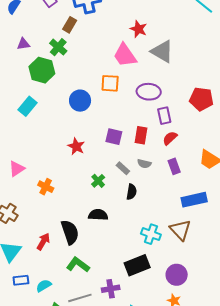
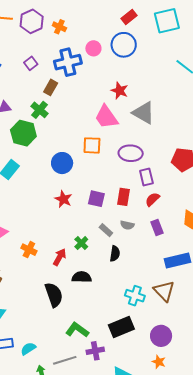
red star: (76, 146) -> (63, 199), moved
red arrow: (43, 242) -> (60, 257), moved
green L-shape: (78, 265) -> (77, 330), moved

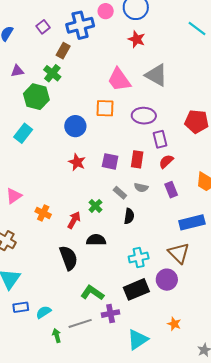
red star: (120, 91) -> (137, 39), moved
cyan cross: (135, 296) -> (139, 258), moved, turned -30
purple circle: (161, 336) -> (167, 280), moved

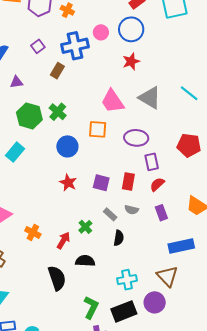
cyan line: (197, 29) -> (189, 93), moved
red star: (137, 39) -> (131, 61), turned 30
purple triangle: (17, 71) -> (17, 82), moved
green cross: (52, 73) -> (58, 112), moved
green L-shape: (92, 293) -> (91, 307), moved, turned 80

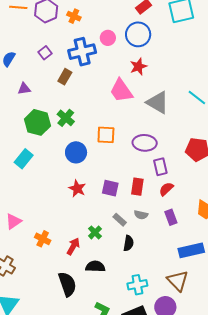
pink trapezoid: (112, 101) -> (121, 91), moved

